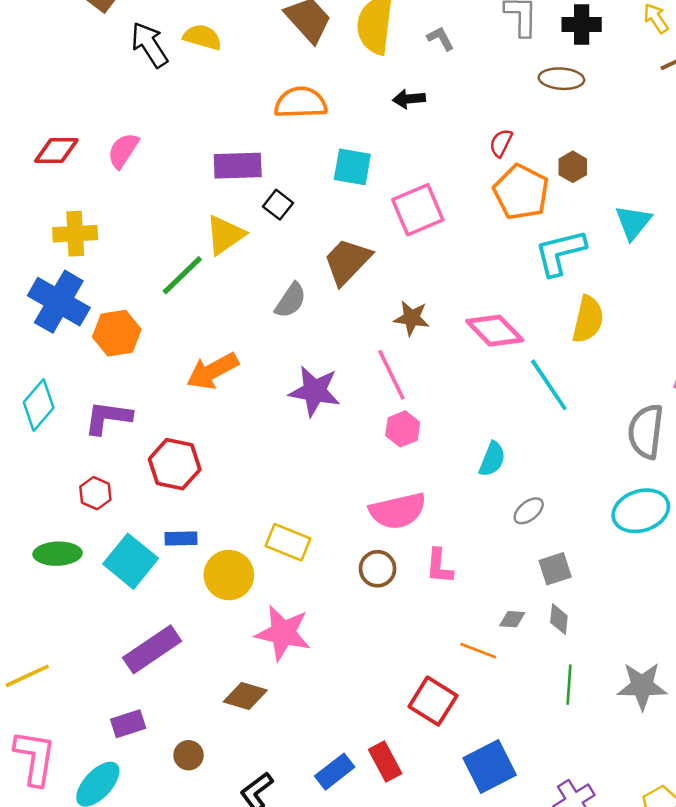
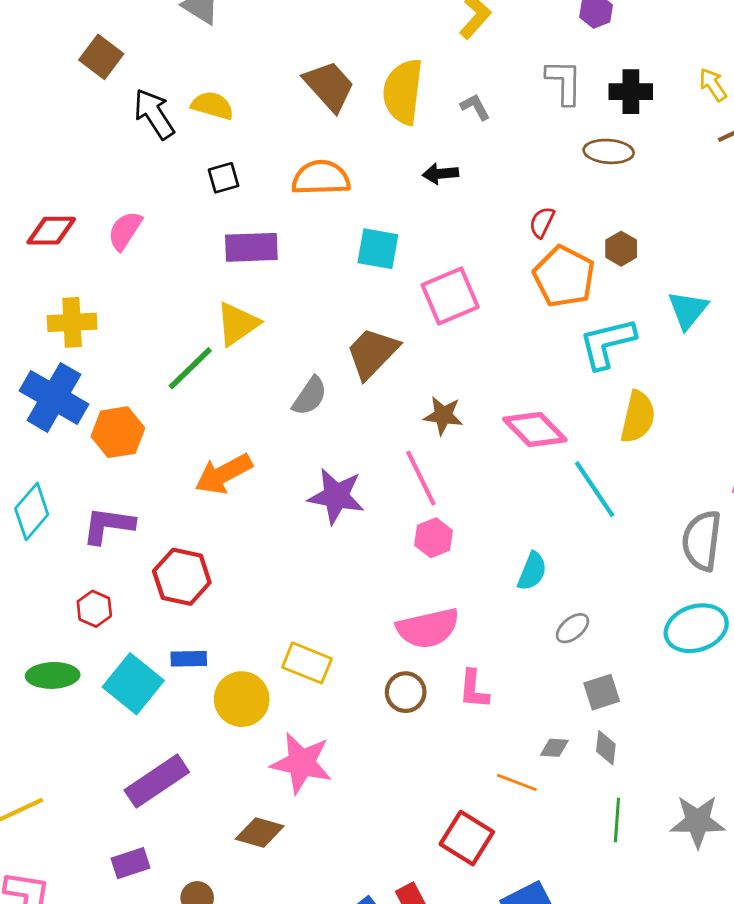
black square: (278, 205) -> (224, 178), moved, turned 36

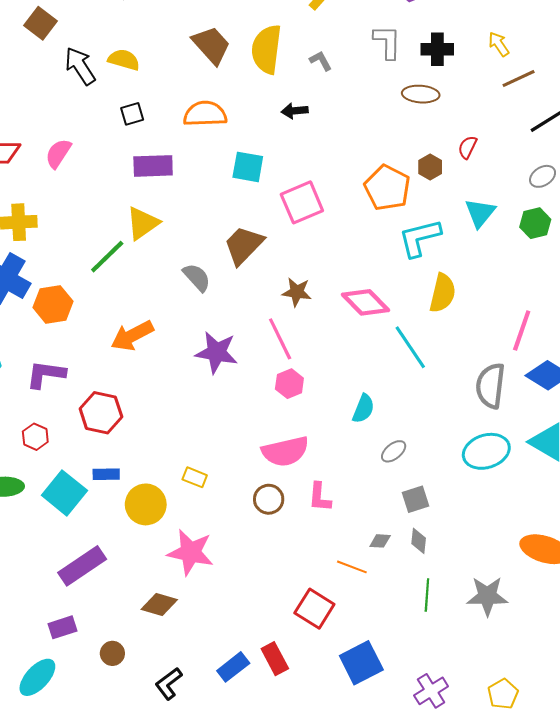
red semicircle: (542, 222) -> (468, 147), moved
gray semicircle: (310, 396) -> (197, 277), turned -76
yellow rectangle: (307, 663) -> (195, 477), size x0.7

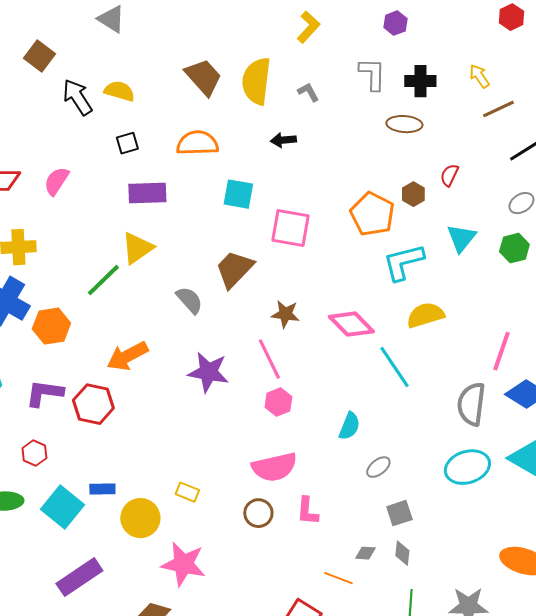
pink square: (302, 202) -> (290, 228), turned 33
yellow semicircle: (443, 293) -> (425, 315), turned -120
red hexagon: (101, 413) -> (93, 404), moved

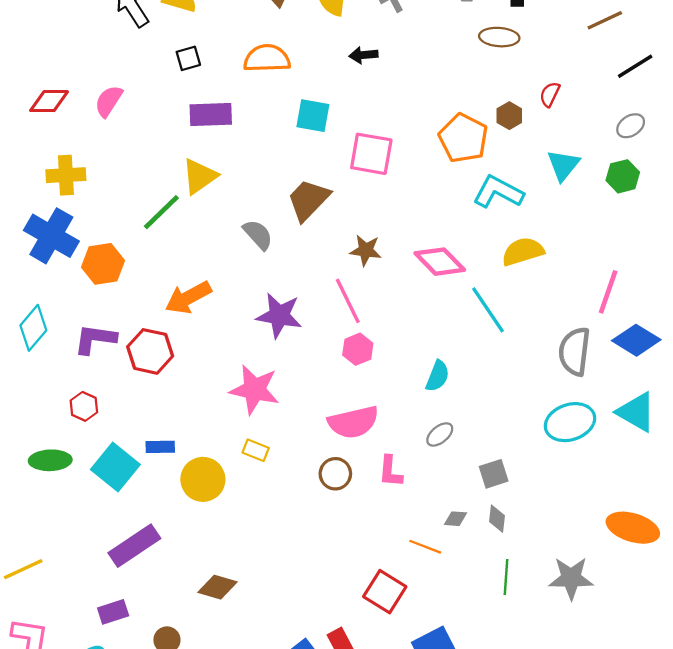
cyan L-shape: (403, 262) -> (498, 192), turned 42
gray ellipse: (378, 467) -> (440, 434), moved
pink star: (183, 564) -> (255, 390), moved

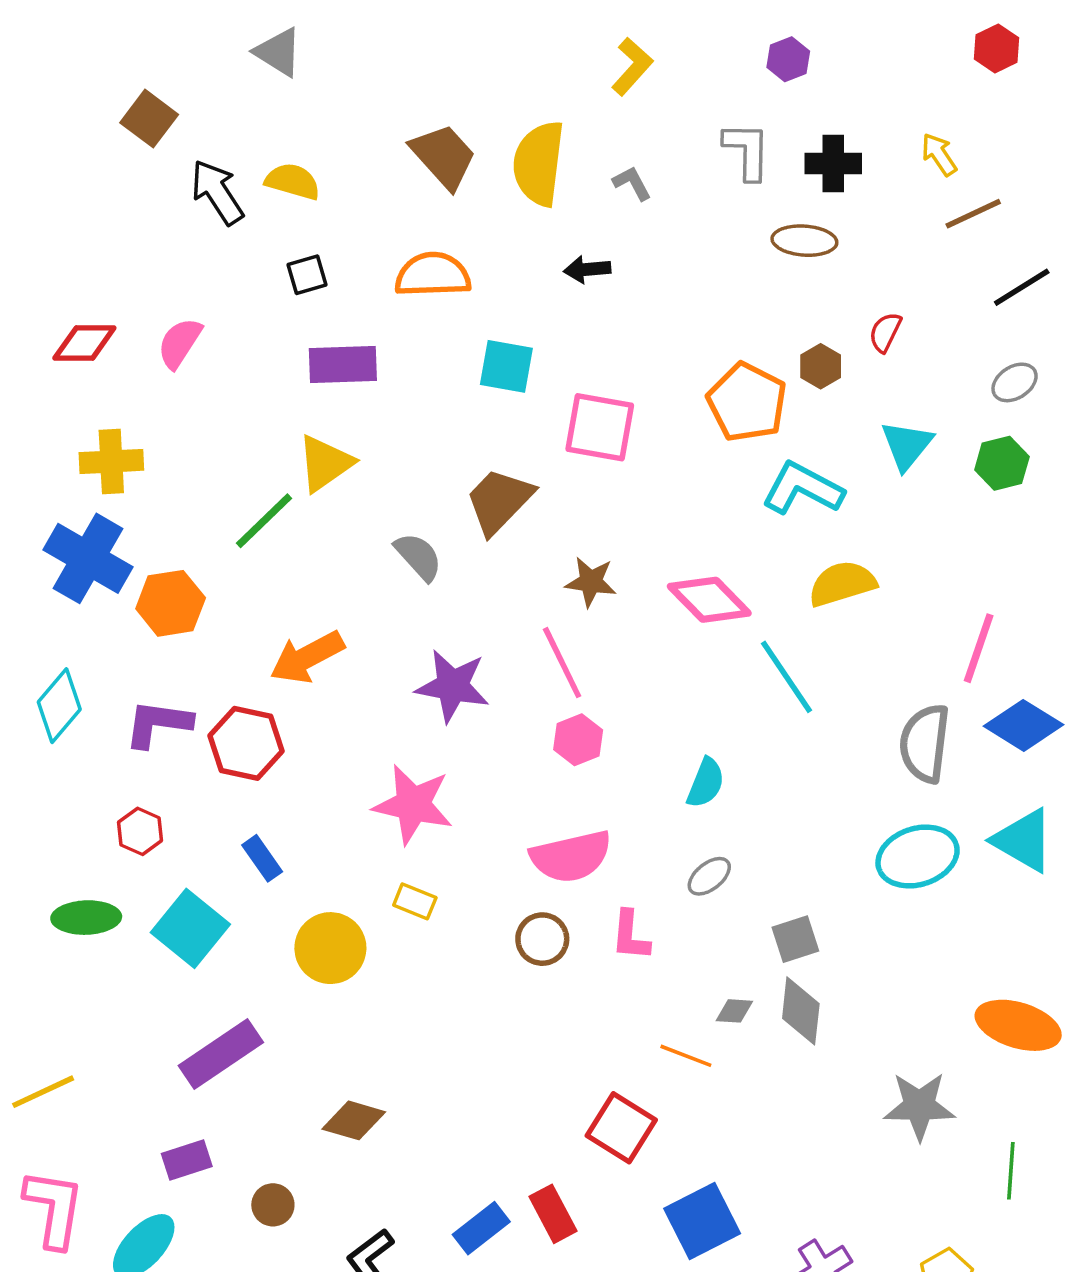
blue rectangle: (160, 447) -> (262, 858), moved, turned 56
gray diamond: (497, 519) -> (801, 1011), size x1.5
green line: (506, 577) -> (1011, 1171), moved

